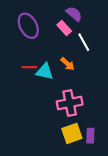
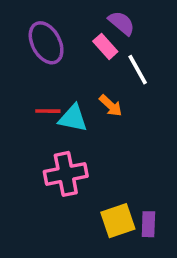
pink cross: (70, 103) -> (66, 174), moved

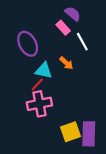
purple ellipse: (46, 43) -> (28, 44), moved
red line: (48, 111) -> (37, 85), moved, turned -48
purple rectangle: (148, 224) -> (89, 134), size x1.6

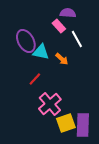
purple semicircle: (73, 14) -> (68, 13), turned -35
cyan triangle: (44, 71) -> (41, 52), moved
pink cross: (39, 104) -> (50, 104), moved, turned -30

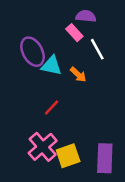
red line: (35, 79) -> (52, 107), moved
pink cross: (50, 104) -> (43, 147), moved
yellow square: (66, 123) -> (68, 156), moved

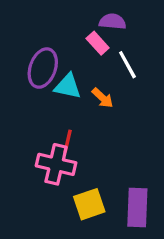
purple ellipse: (33, 52) -> (43, 68), turned 48
red line: (52, 107) -> (68, 141), turned -30
pink cross: (43, 147) -> (56, 164), moved, turned -36

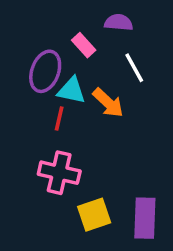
pink rectangle: (98, 43) -> (84, 45), moved
orange arrow: (103, 98) -> (108, 103), size x1.4
red line: (68, 141) -> (59, 119), moved

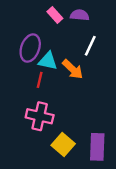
pink rectangle: (84, 45) -> (55, 15), moved
white line: (134, 68) -> (90, 46), turned 54
yellow square: (94, 215) -> (63, 145), turned -30

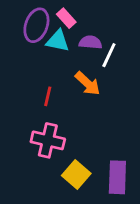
purple semicircle: (80, 15) -> (90, 42), moved
purple ellipse: (30, 48) -> (36, 25), moved
cyan triangle: (48, 61) -> (58, 41), moved

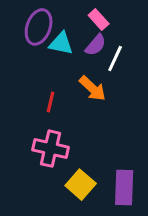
pink rectangle: (66, 18) -> (99, 19), moved
purple semicircle: (90, 42) -> (96, 45), turned 125

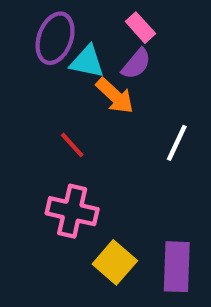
white line: (115, 58) -> (177, 143), moved
orange arrow: (93, 88) -> (115, 96), moved
red line: (51, 102) -> (72, 145), turned -55

